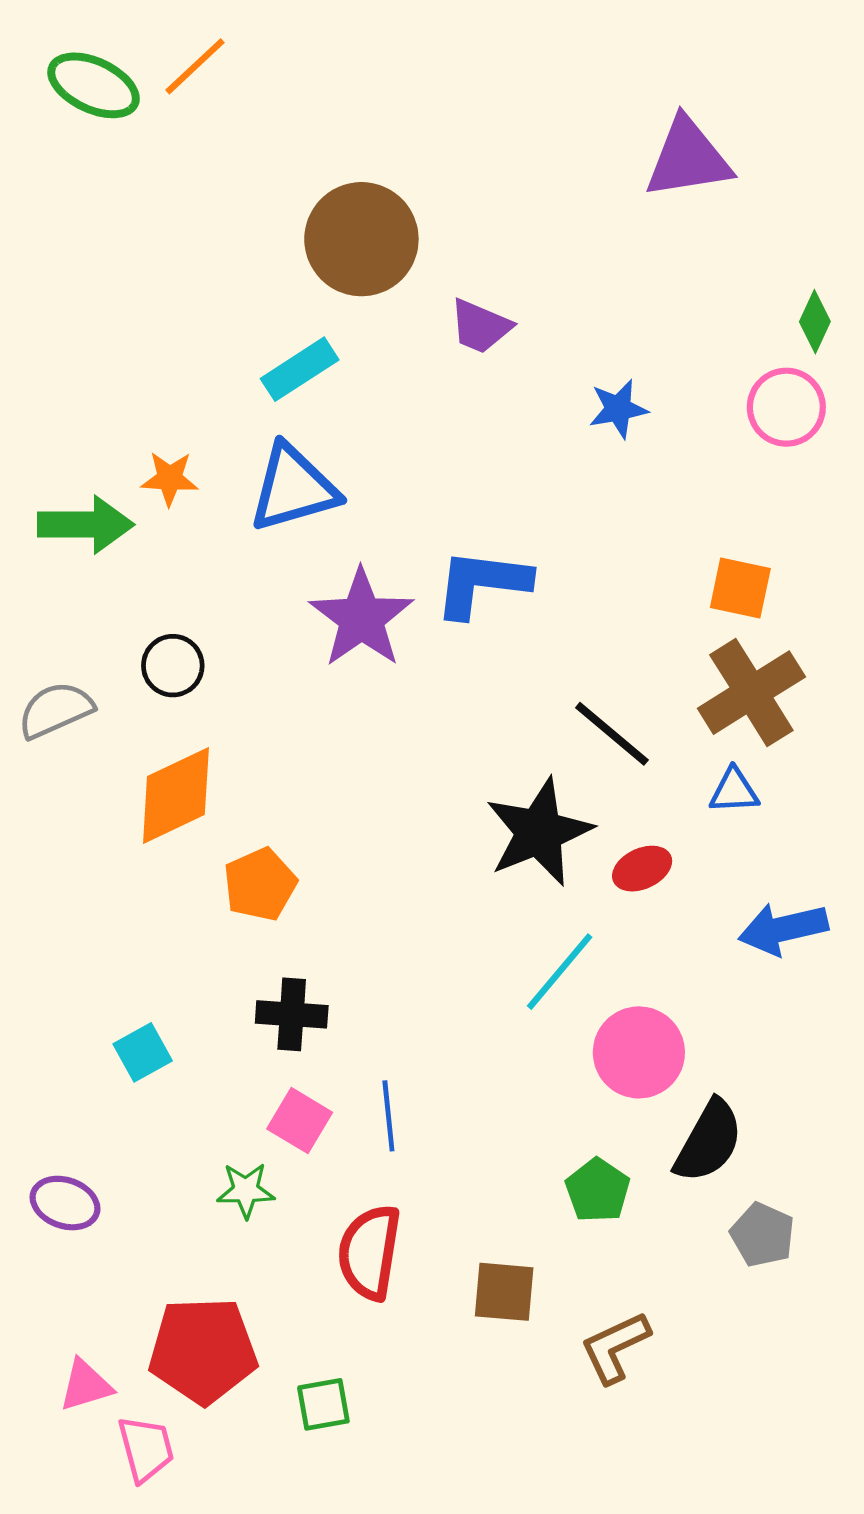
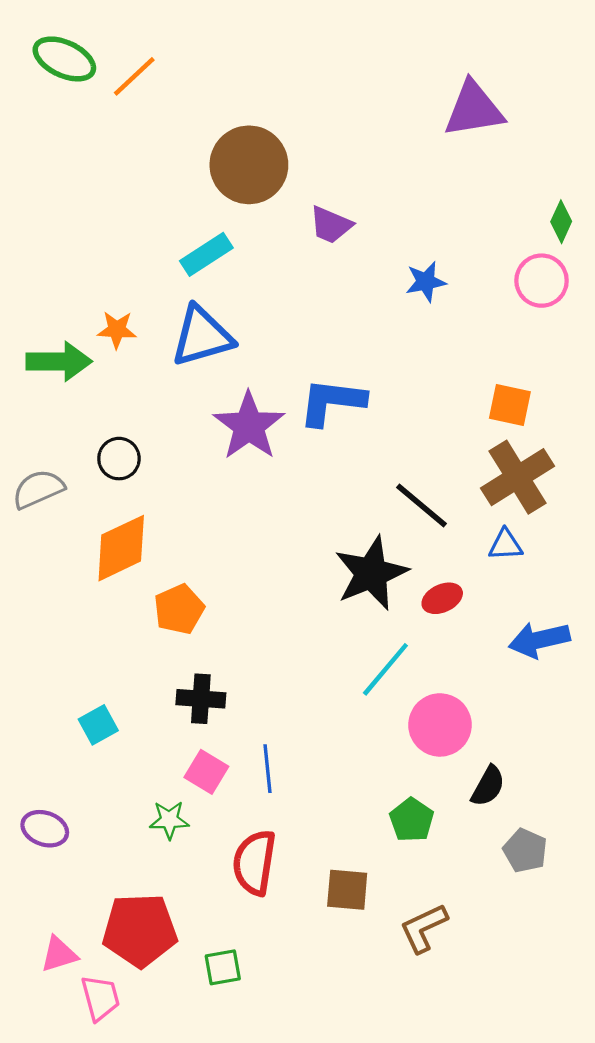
orange line: (195, 66) -> (134, 76), moved
black semicircle: (709, 1141) -> (488, 786), size x0.7

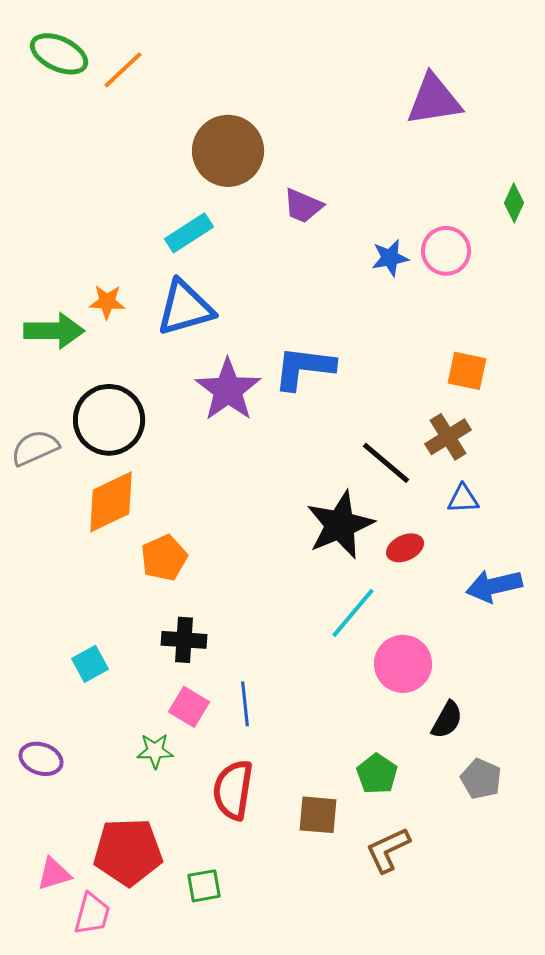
pink circle: (542, 281) -> (446, 251), moved
black circle: (119, 459) -> (109, 420), size x1.8
brown cross: (517, 477) -> (448, 437), moved, size x0.7
green pentagon: (412, 820) -> (377, 774), moved
pink trapezoid: (100, 998) -> (92, 914), turned 30

